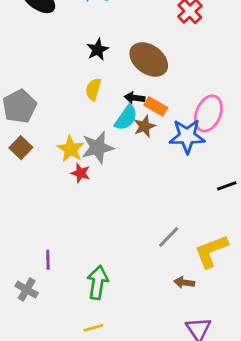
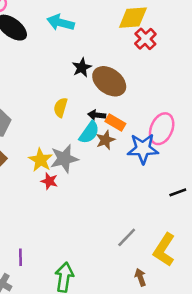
black star: (98, 50) -> (82, 68), moved
yellow L-shape: (211, 251) -> (164, 250), turned -36
brown arrow: (184, 282) -> (140, 277), turned 63

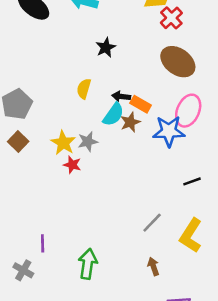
brown ellipse: (109, 81) -> (178, 62), moved
gray star: (64, 159) -> (88, 142), size x0.7
black line: (178, 192) -> (192, 181), moved
brown arrow: (140, 277) -> (153, 266), moved

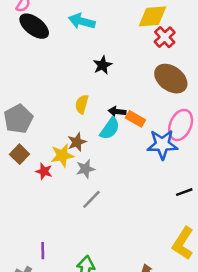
brown star: (130, 122) -> (77, 142), moved
gray star: (88, 142) -> (85, 169), moved
yellow star: (63, 143) -> (62, 155), turned 30
red star: (72, 165) -> (44, 171), moved
gray line: (152, 223) -> (91, 199), moved

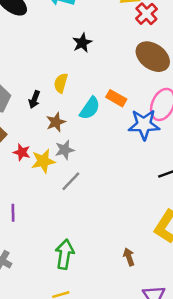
black arrow: (117, 112) -> (34, 99), moved, turned -77
yellow star: (62, 155) -> (43, 161), moved
purple line: (43, 251) -> (13, 213), moved

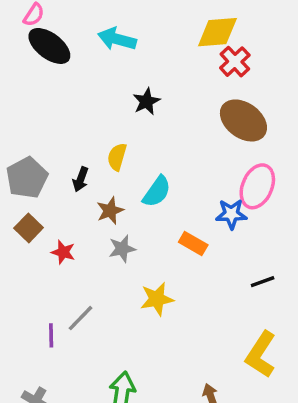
orange rectangle: (116, 98) -> (193, 244), moved
blue star: (144, 125) -> (231, 214), size x0.7
yellow star: (43, 161) -> (157, 299), moved
gray line: (71, 181) -> (81, 318), moved

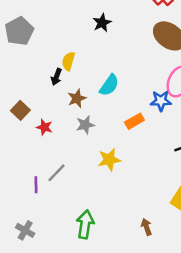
yellow semicircle: (117, 157) -> (68, 61), moved
gray pentagon: (27, 178) -> (19, 31), moved
orange rectangle: (193, 244) -> (134, 121), turned -60

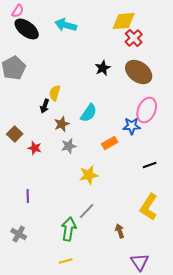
black star: (102, 23) -> (103, 68), moved
gray line: (56, 173) -> (87, 211), moved

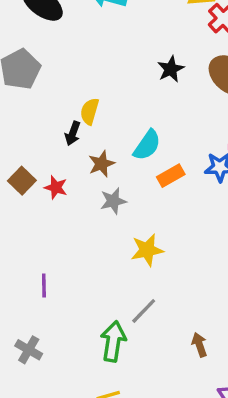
orange rectangle: (110, 143) -> (171, 176), moved
red star: (35, 148) -> (56, 187), moved

